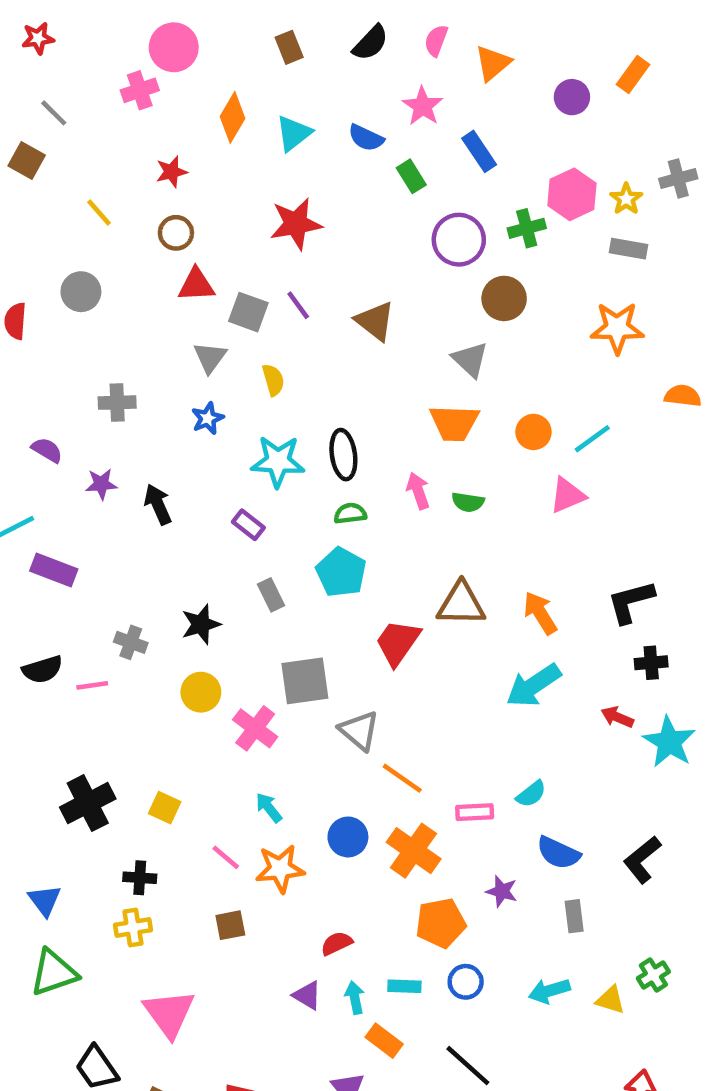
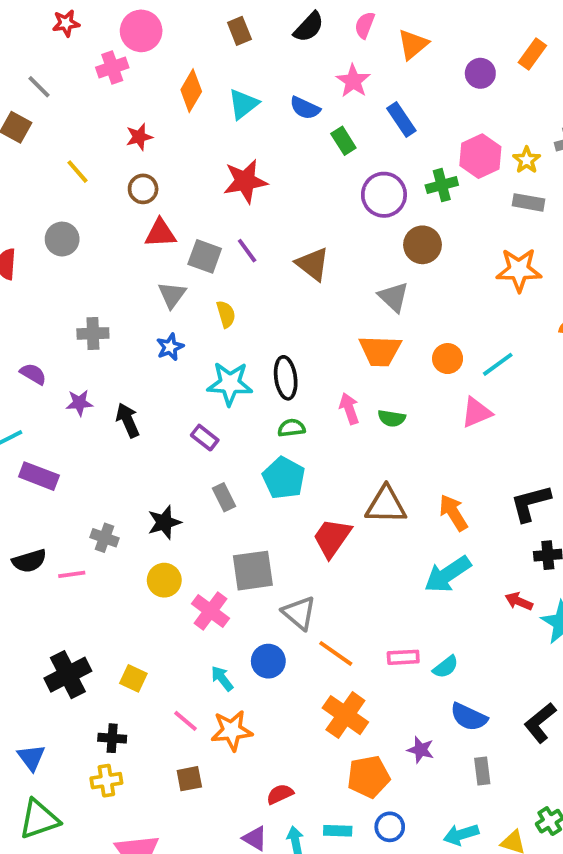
red star: (38, 38) -> (66, 23), moved
pink rectangle: (475, 812) -> (403, 657), moved
blue circle: (348, 837) -> (268, 661), moved

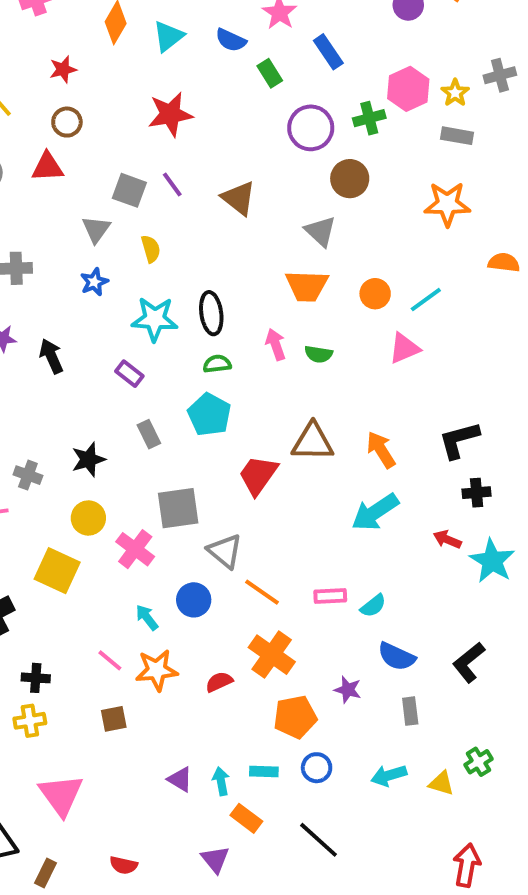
red triangle: (160, 233) -> (47, 167), moved
yellow square: (133, 678) -> (57, 571), moved, size x1.6
red semicircle: (280, 794) -> (219, 682), moved

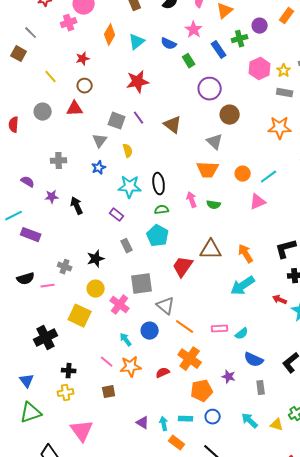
green cross: (369, 118) -> (240, 39), moved
cyan arrow: (389, 775) -> (250, 421), turned 60

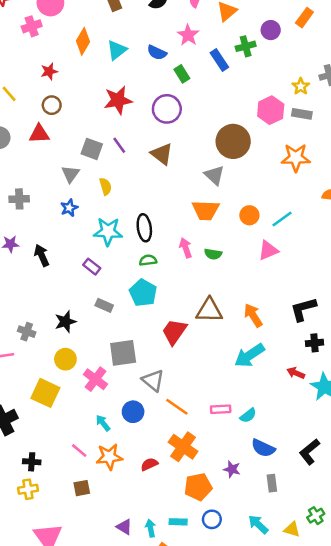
pink hexagon: (260, 69) -> (271, 110), moved
purple circle: (210, 89) -> (167, 109), moved
brown circle: (230, 115) -> (233, 141), size x1.4
gray rectangle: (127, 246) -> (104, 305), turned -40

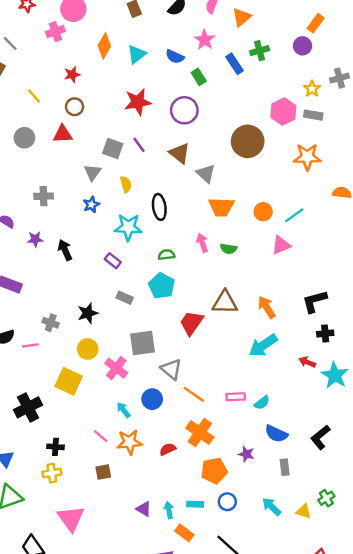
purple circle: (271, 30) -> (303, 46), moved
gray triangle: (214, 175) -> (206, 174), moved
black ellipse: (144, 228) -> (159, 207), moved

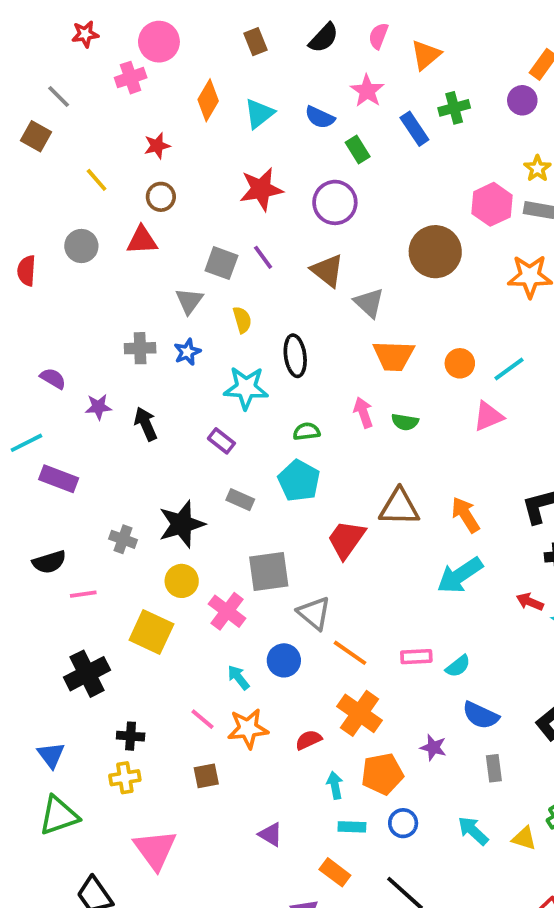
gray cross: (44, 196) -> (140, 348), moved
black star: (88, 313) -> (182, 524), size x1.4
pink line: (30, 345) -> (83, 594), moved
cyan arrow: (169, 510) -> (335, 785), moved

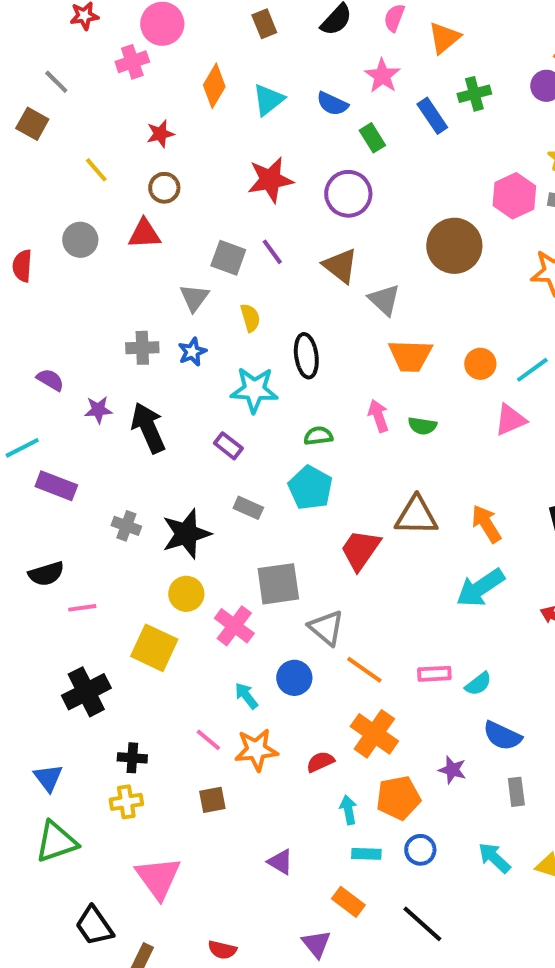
black arrow: (146, 424) -> (148, 428), size x1.4
gray cross: (123, 539) -> (126, 526), moved

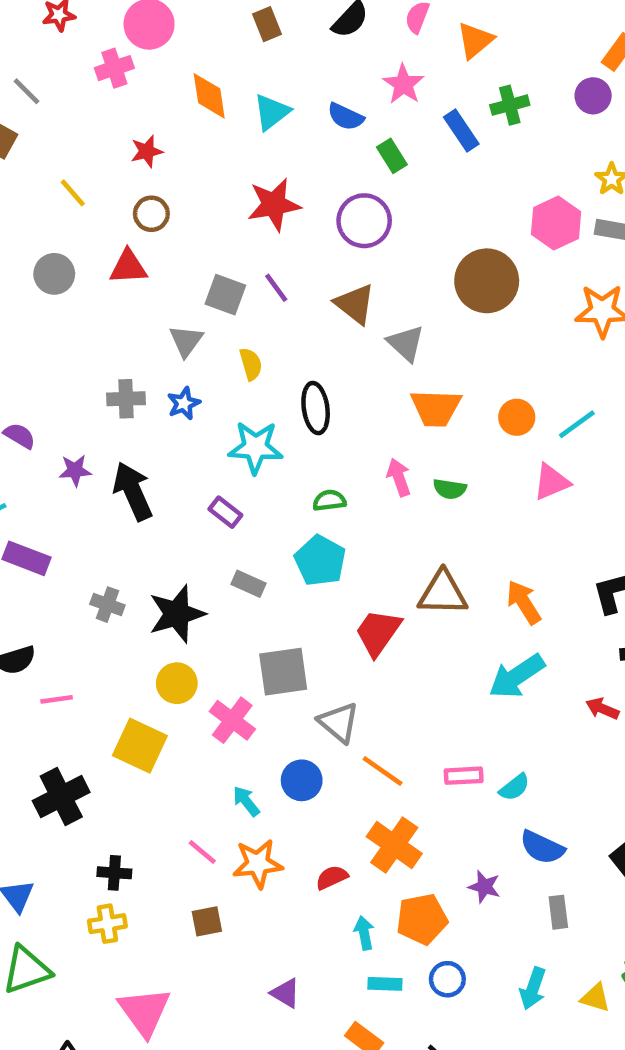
orange diamond: (214, 86) -> (209, 96), turned -39
cyan arrow: (494, 858) -> (533, 988), turned -114

